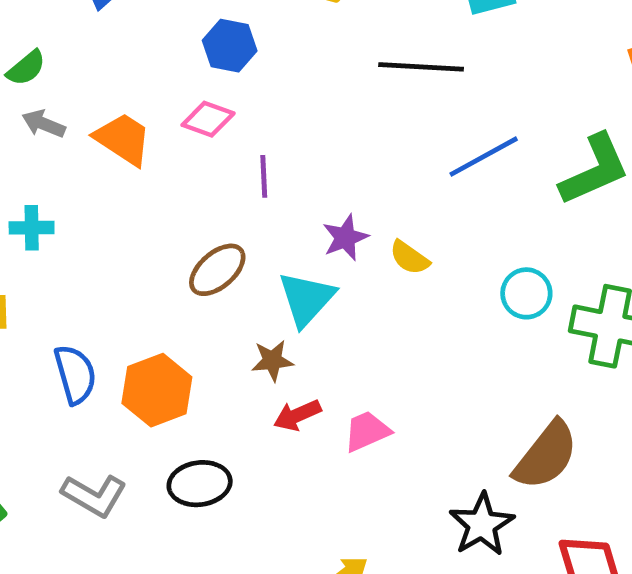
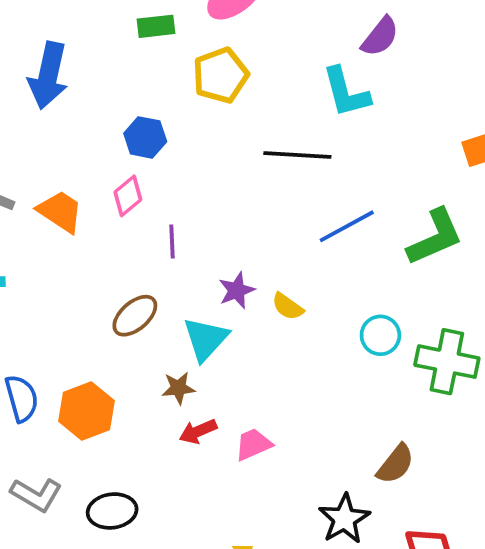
pink diamond: (208, 119) -> (128, 196), turned -60
brown semicircle: (546, 455) -> (395, 464), size x0.7
black ellipse: (200, 484) -> (112, 511), moved

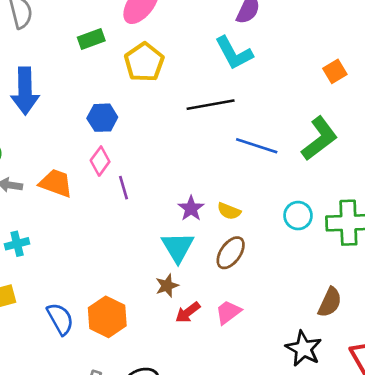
blue line: (347, 226) -> (257, 146), turned 60
purple line: (172, 241) -> (124, 188), moved
brown ellipse: (135, 316) -> (231, 253), moved

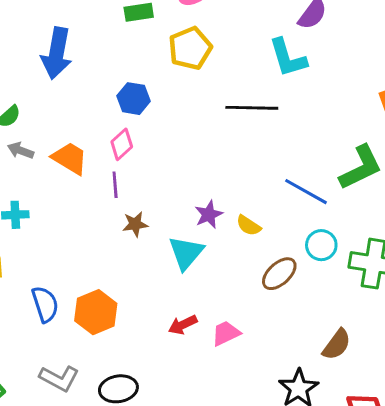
blue line: (257, 146) -> (306, 192), moved
purple line: (124, 188) -> (115, 185), moved
brown ellipse: (231, 253) -> (279, 274), moved
brown star: (167, 286) -> (135, 224), moved

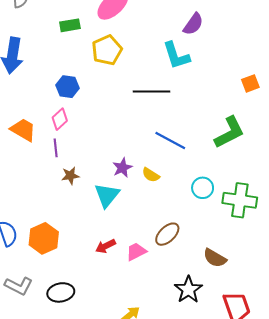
blue line: (306, 192) -> (170, 141), moved
brown ellipse: (279, 274) -> (167, 234), moved
brown semicircle: (337, 344) -> (215, 258), turned 85

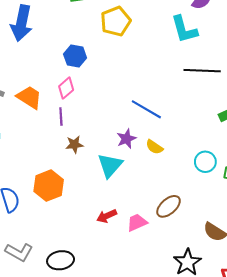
black line: (151, 92) -> (202, 71), moved
blue line: (170, 141) -> (146, 109), moved
orange hexagon: (44, 238) -> (49, 186), moved

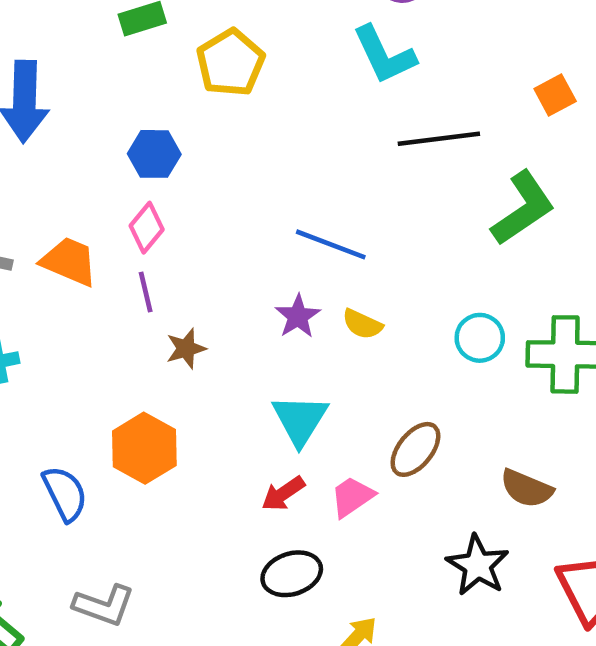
cyan triangle: (110, 165) -> (300, 420), moved
black ellipse: (61, 260) -> (292, 574), moved

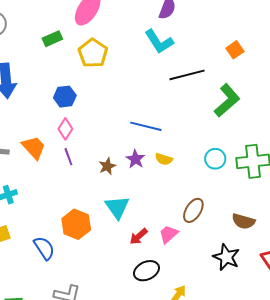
orange trapezoid: (69, 261) -> (34, 148), turned 32
brown star: (186, 349) -> (107, 166), moved
cyan triangle: (300, 420) -> (117, 207), moved

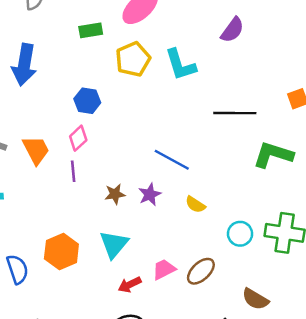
cyan L-shape: (159, 42) -> (180, 65), moved
green L-shape: (227, 100) -> (273, 155), turned -136
yellow semicircle: (164, 159) -> (195, 205), moved
cyan circle: (215, 159) -> (240, 234), moved
pink trapezoid: (169, 234) -> (164, 269), moved

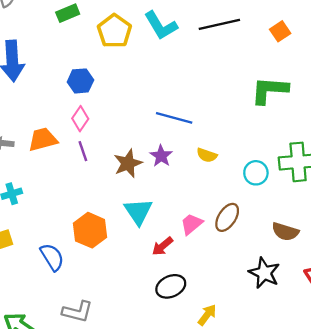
black line: (235, 113) -> (219, 24), moved
orange trapezoid: (36, 150) -> (43, 139), turned -64
brown star: (115, 194) -> (128, 163), size x1.4

